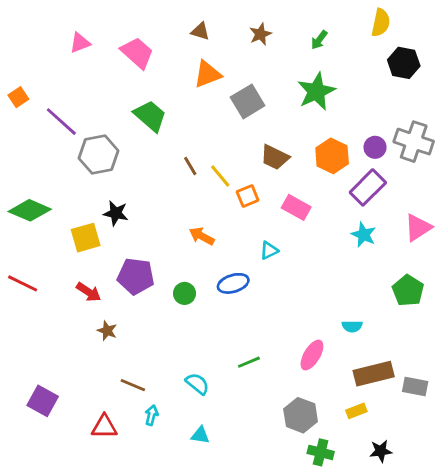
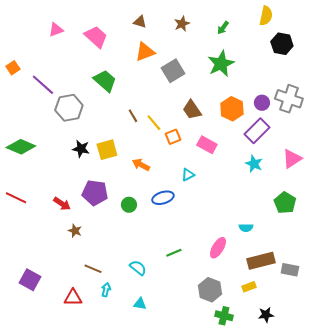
brown trapezoid: (275, 157) -> (192, 110), turned 30
yellow square: (86, 238) -> (107, 150), moved

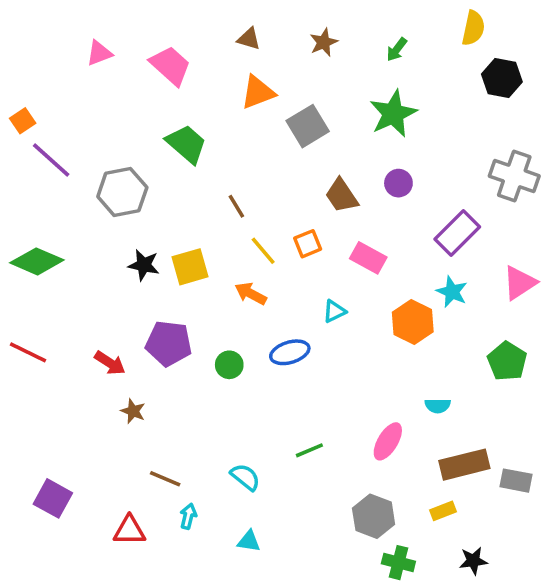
purple line: (43, 85) -> (51, 160), moved
purple circle: (262, 103) -> (398, 183), moved
orange hexagon: (232, 109) -> (413, 322), moved
yellow line: (154, 123) -> (263, 251), moved

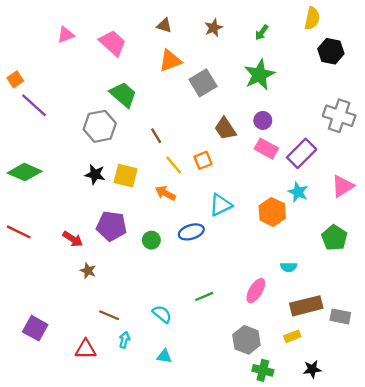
gray hexagon: (122, 192) -> (100, 126), moved
pink rectangle: (368, 258) -> (266, 149), moved
yellow square: (190, 267) -> (126, 176), turned 30
cyan triangle: (334, 311) -> (221, 205), size x1.5

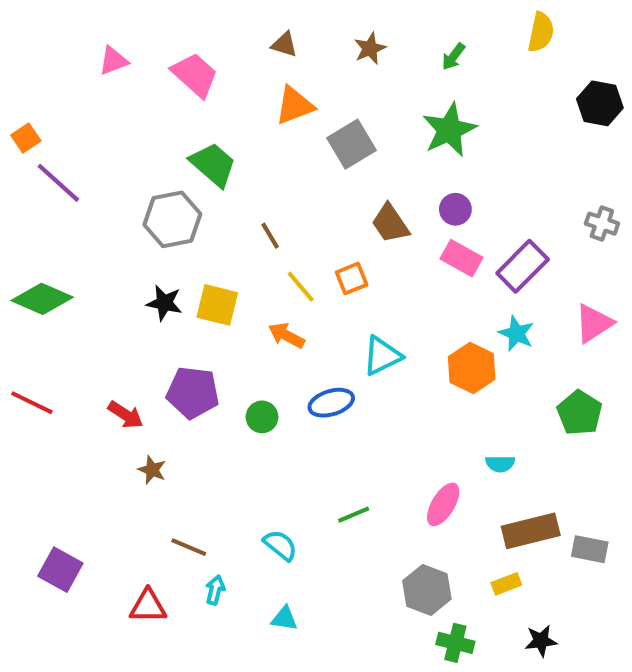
black hexagon: (331, 51) -> (600, 103), moved
gray cross: (339, 116) -> (602, 224), moved, size x0.6

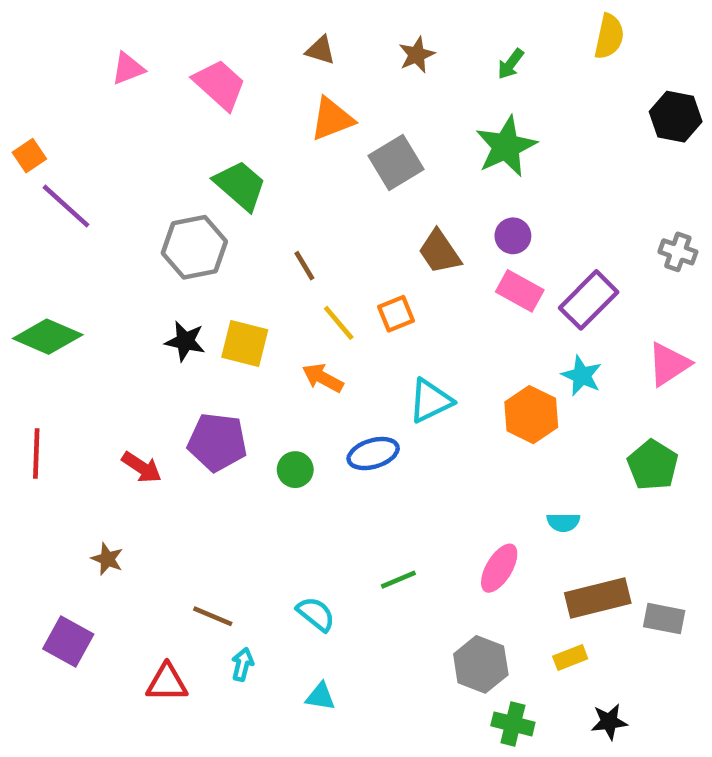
red line: (32, 403) -> (36, 454), turned 66
brown star: (152, 470) -> (107, 559), moved

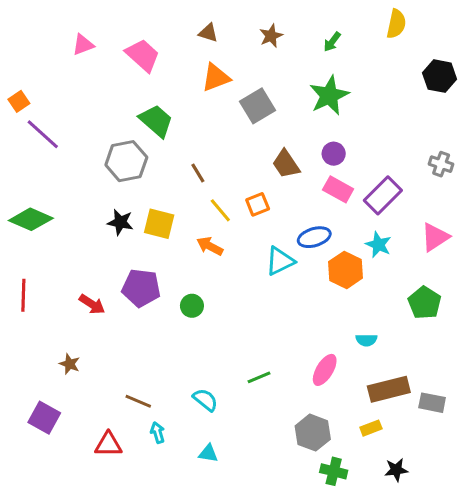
blue ellipse: (373, 454) -> (314, 237), moved
cyan arrow: (242, 664) -> (158, 433), turned -30

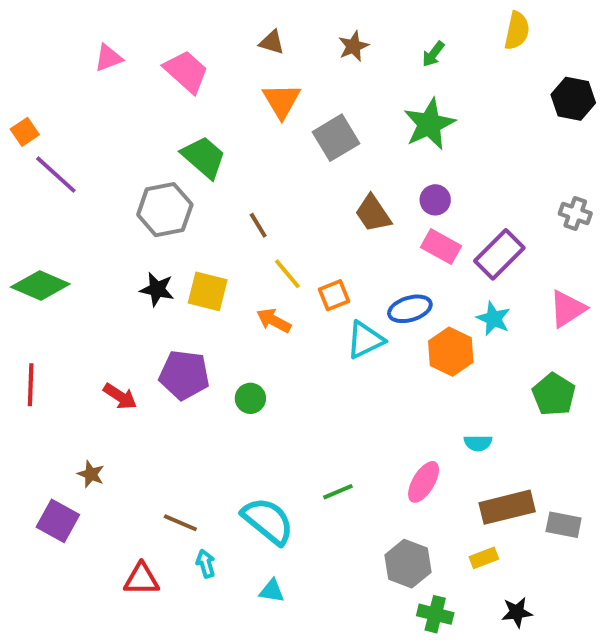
orange triangle: (216, 78) -> (282, 101), turned -40
orange square: (258, 204) -> (334, 295), moved
cyan semicircle: (205, 400) -> (268, 521), size x1.6
purple square: (44, 418) -> (58, 521), moved

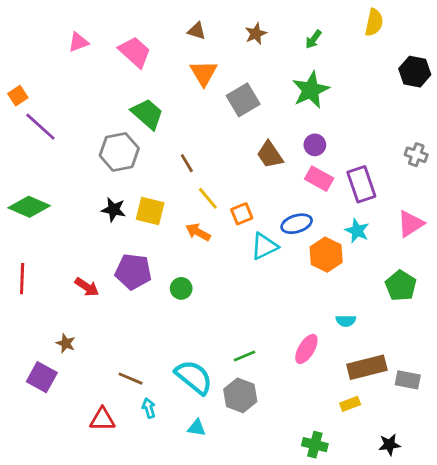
purple rectangle: (499, 254) -> (361, 184), turned -64
gray hexagon: (408, 564) -> (240, 395), moved
black star: (517, 612) -> (389, 445), moved

